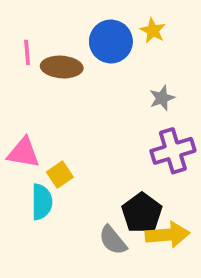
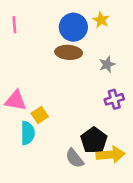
pink line: (27, 52) -> (14, 25), moved
brown ellipse: (62, 67) -> (69, 52), moved
purple cross: (173, 151) -> (114, 99), size x0.7

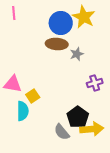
yellow star: (101, 20) -> (84, 17), size x1.6
pink line: (14, 25) -> (14, 13), moved
gray star: (107, 64) -> (77, 54), moved

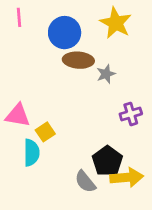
blue circle: (61, 23) -> (65, 33), moved

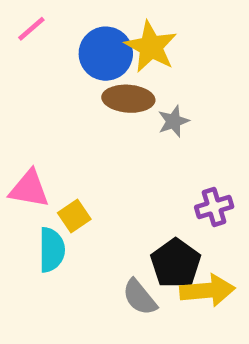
pink line: (19, 17) -> (31, 29), turned 54
yellow star: (116, 23) -> (151, 47), moved
purple cross: (131, 114) -> (214, 207), moved

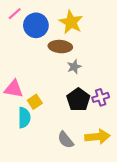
blue circle: (106, 54) -> (36, 25), moved
gray star: (173, 121) -> (74, 67), moved
black pentagon: (176, 263) -> (78, 100), moved

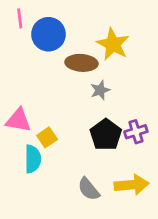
pink line: (15, 14) -> (20, 18), turned -56
yellow star: (71, 22) -> (113, 44), moved

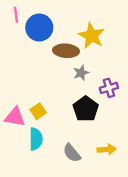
pink triangle: (18, 120) -> (15, 117), moved
purple cross: (136, 132) -> (109, 88), moved
cyan semicircle: (33, 159) -> (36, 139), moved
yellow arrow: (132, 185) -> (107, 149), size x0.7

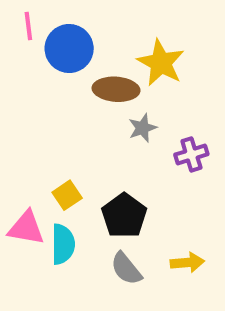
black pentagon: (86, 109) -> (124, 216), moved
pink triangle: (15, 117) -> (26, 228), moved

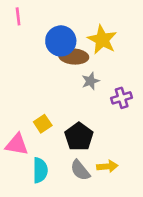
blue circle: (69, 49) -> (61, 41), moved
cyan semicircle: (63, 244) -> (40, 170), moved
yellow arrow: (187, 262) -> (107, 166), moved

